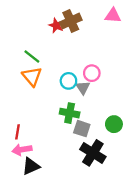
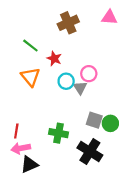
red star: (56, 25) -> (54, 59), moved
green line: (32, 57) -> (30, 46), moved
green cross: (70, 113) -> (59, 133), moved
gray square: (82, 129) -> (94, 120), moved

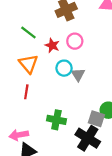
pink circle: (89, 74) -> (75, 41), moved
gray square: (94, 120) -> (96, 119), moved
red line: (16, 131) -> (26, 92), moved

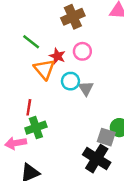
orange triangle: (28, 64) -> (44, 69), moved
green cross: (56, 120) -> (36, 128), moved, turned -30
pink arrow: (19, 135) -> (16, 143), moved

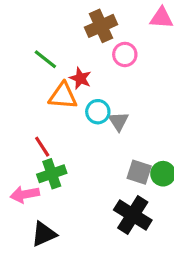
pink circle: (82, 51) -> (125, 54), moved
orange triangle: (44, 69) -> (63, 96), turned -45
red line: (29, 107) -> (42, 147), turned -42
gray square: (106, 137) -> (139, 172), moved

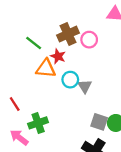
brown cross: (101, 26) -> (68, 34), moved
red line: (42, 147) -> (15, 104), moved
pink arrow: (25, 194) -> (19, 137), turned 48

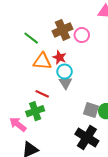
red star: (58, 56) -> (59, 57), moved
gray triangle: (85, 86) -> (66, 83), moved
red line: (15, 104) -> (42, 94), moved, turned -32

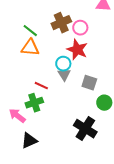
red star: (59, 57) -> (77, 50), moved, size x1.5
orange triangle: (42, 61) -> (30, 48), moved
gray square: (91, 110) -> (89, 83), moved

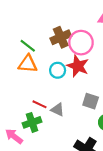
pink circle: (80, 28) -> (81, 43), size x1.5
cyan circle: (63, 64) -> (58, 70), moved
gray triangle: (64, 75) -> (58, 110), moved, turned -32

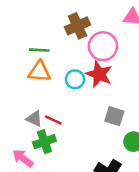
brown cross: (61, 37) -> (78, 26), moved
green line: (28, 46) -> (39, 50), turned -35
gray triangle: (58, 110) -> (34, 119), moved

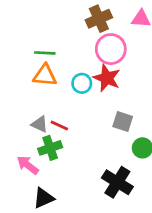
brown cross: (78, 26) -> (99, 19), moved

